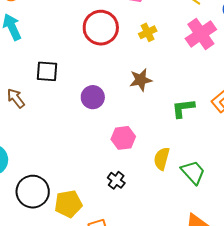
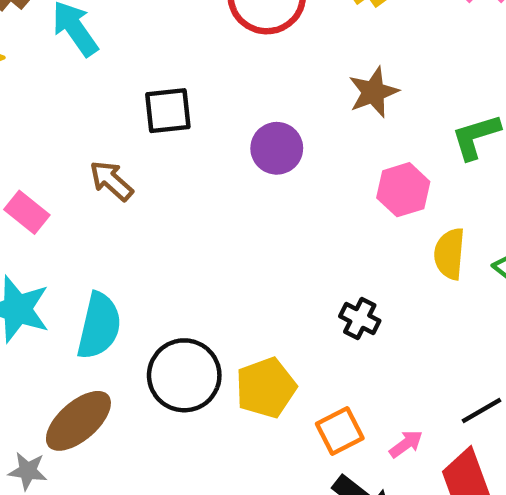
pink hexagon: (123, 138) -> (403, 190), moved

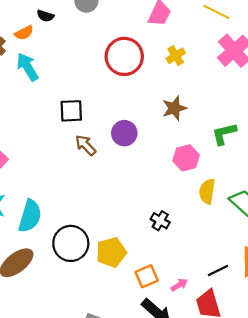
brown arrow: (111, 181) -> (86, 145), moved

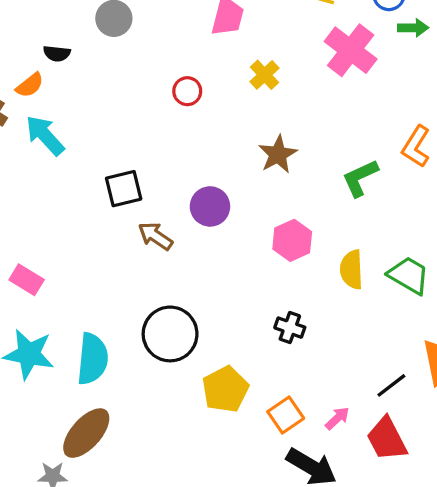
red circle: (124, 56) -> (187, 91), size x0.5
pink hexagon: (186, 158) -> (292, 240), moved
black circle: (71, 243) -> (170, 334), moved

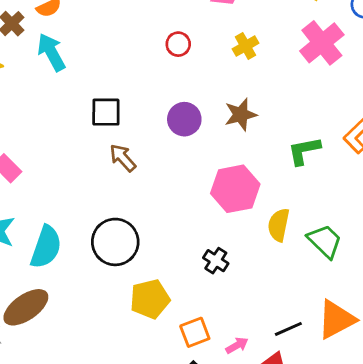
purple circle: (210, 206) -> (184, 119), moved
pink hexagon: (292, 240) -> (235, 189), size x1.4

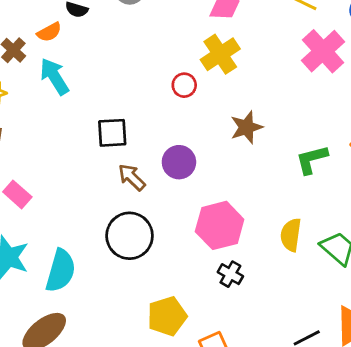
red circle: (178, 44) -> (184, 85), moved
yellow cross: (246, 46) -> (220, 54), moved, size x1.5
purple circle: (184, 119) -> (179, 162), moved
pink hexagon: (235, 189) -> (220, 225), moved
black circle: (115, 242) -> (130, 236), moved

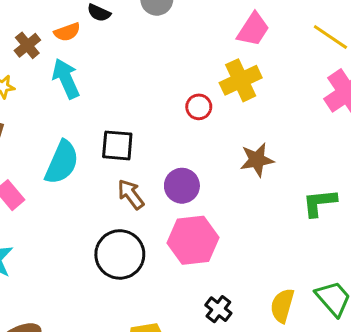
pink hexagon: (220, 225) -> (193, 240), moved
yellow semicircle: (291, 235) -> (282, 306), moved
cyan semicircle: (61, 271) -> (62, 162), moved

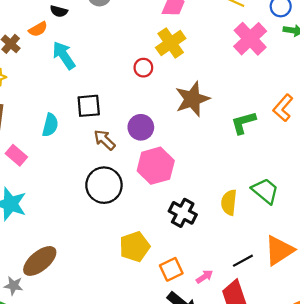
cyan arrow: (66, 79) -> (64, 55), moved
brown star: (257, 160) -> (192, 99), size x1.4
cyan semicircle: (62, 162) -> (50, 125), size x0.7
black cross: (218, 309) -> (183, 213), size x1.4

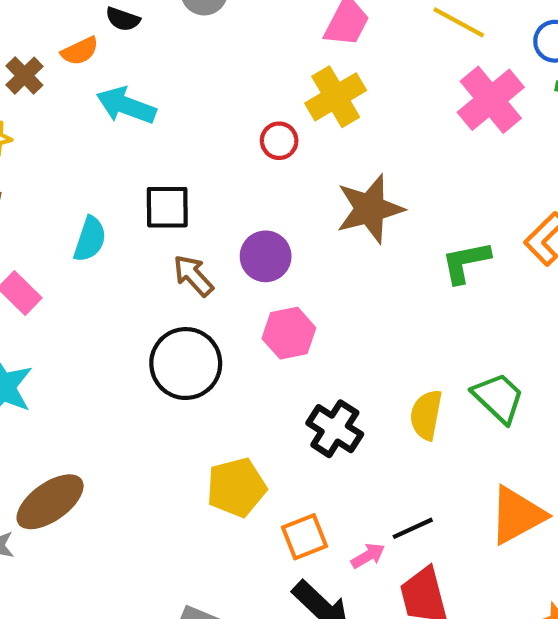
cyan arrow: (64, 55) -> (126, 106), turned -40
pink hexagon: (156, 166) -> (289, 333), size x0.7
black line: (243, 261) -> (413, 528), moved

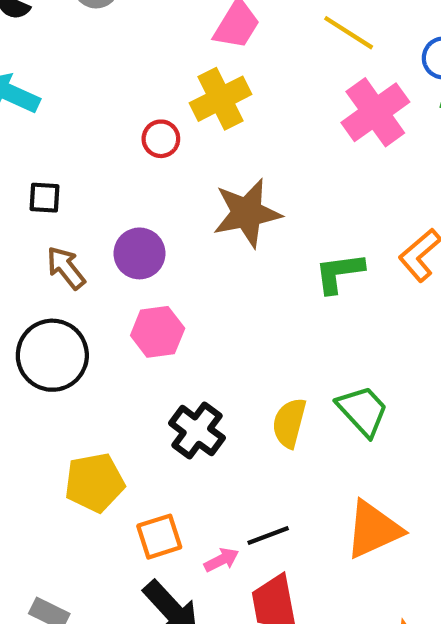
black square: (167, 207) -> (45, 198), size x0.7

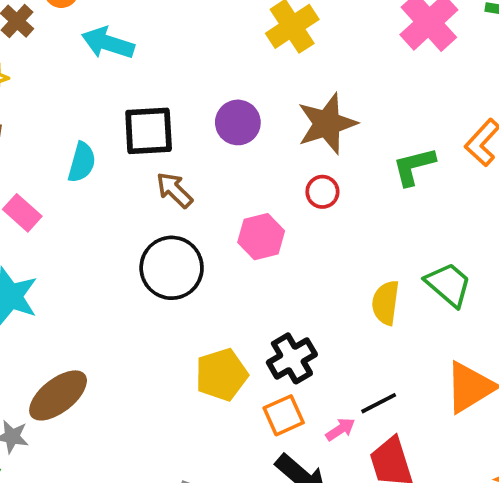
red circle: (161, 139) -> (322, 192), moved
black square: (45, 198) -> (149, 131), size x1.8
purple circle: (139, 253) -> (238, 122), moved
black cross: (197, 431) -> (292, 358), moved, turned 30

